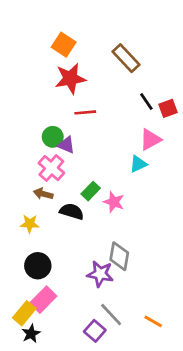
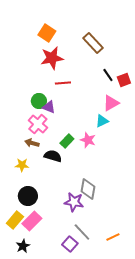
pink star: (114, 202) -> (88, 140), moved
yellow rectangle: (24, 313) -> (15, 220), moved
orange line: (153, 321) -> (113, 237), turned -56

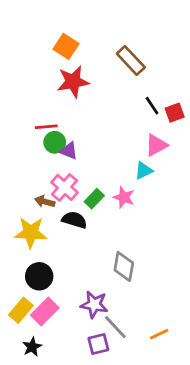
red line: (63, 83) -> (46, 127), moved
pink cross: (38, 124) -> (65, 187), moved
yellow star: (22, 165) -> (31, 233), size x1.6
purple star: (74, 202) -> (94, 305), moved
purple square: (70, 244) -> (98, 344), turned 35

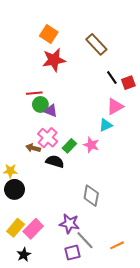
yellow star: (31, 233) -> (10, 171), moved, size x0.6
black circle: (39, 276) -> (15, 189), moved

